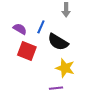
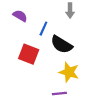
purple semicircle: (20, 29) -> (20, 16), moved

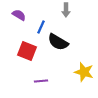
yellow star: (69, 72) -> (84, 72), moved
purple line: (59, 93) -> (41, 81), moved

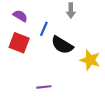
red square: (27, 51) -> (19, 43), moved
yellow star: (84, 72) -> (90, 60), moved

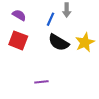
blue line: (44, 29) -> (50, 19), moved
yellow star: (90, 60) -> (85, 42), moved, turned 30

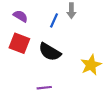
black semicircle: (59, 42) -> (50, 52), moved
yellow star: (85, 42) -> (91, 65), moved

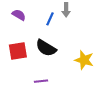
red square: (19, 43) -> (18, 51), moved, turned -30
yellow star: (91, 65) -> (84, 60), turned -30

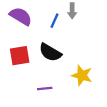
purple semicircle: (19, 15) -> (21, 16), size x1.5
yellow star: (84, 60) -> (82, 75), moved

